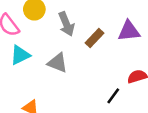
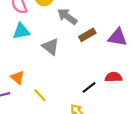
gray arrow: (66, 24) -> (67, 16), turned 132

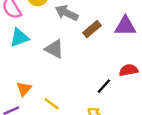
orange triangle: (17, 77) -> (24, 89), turned 40

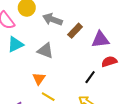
purple triangle: (125, 26) -> (100, 40), moved
orange triangle: (24, 89) -> (39, 79), moved

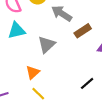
gray triangle: (45, 51) -> (47, 44), turned 42

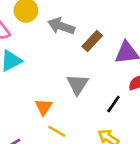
gray triangle: (47, 44) -> (78, 84), moved

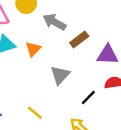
orange triangle: (44, 107) -> (33, 49), moved

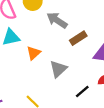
orange triangle: (33, 49) -> (34, 53), moved

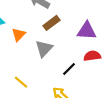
brown rectangle: (78, 38) -> (51, 23), moved

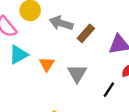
brown rectangle: (51, 23) -> (86, 33), moved

